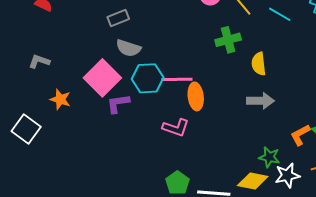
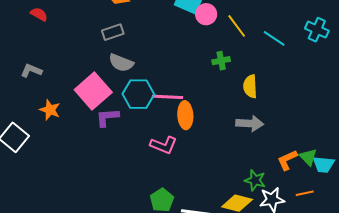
green cross: (228, 40) -> (221, 61), size x0.7

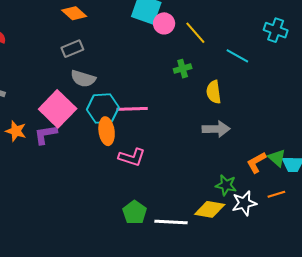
cyan line: (274, 38) -> (237, 56), moved
orange ellipse: (185, 115) -> (107, 131), moved
purple L-shape: (107, 117) -> (46, 135), moved

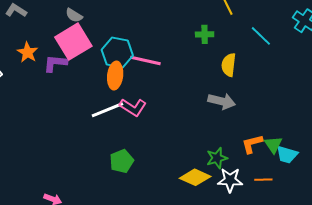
gray semicircle: (83, 79) -> (74, 15), moved, size x0.7
green star: (226, 185) -> (217, 158), turned 30
white line: (171, 222) -> (107, 110), moved, turned -40

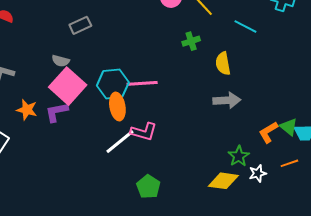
white star: (230, 180) -> (258, 173), size x0.7

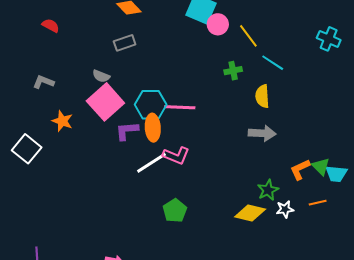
cyan line: (245, 26) -> (273, 63), moved
purple L-shape: (57, 112) -> (127, 131), moved

